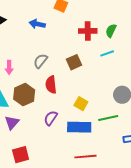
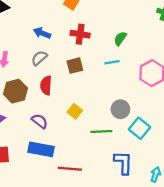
blue arrow: (37, 24) -> (42, 33), moved
red cross: (88, 31) -> (80, 34), moved
purple semicircle: (51, 118) -> (40, 121), turned 84
blue rectangle: (79, 127) -> (41, 149), moved

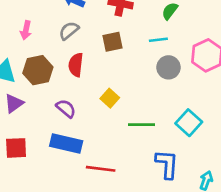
gray circle: (120, 109) -> (168, 67), moved

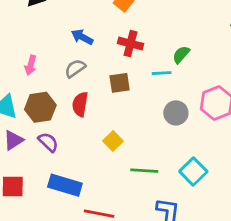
cyan line: (158, 40) -> (162, 73), moved
purple semicircle: (66, 108) -> (48, 142), moved

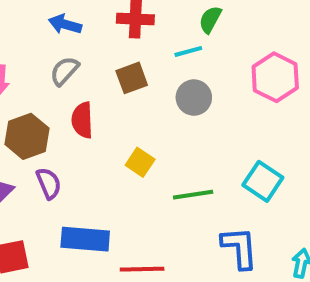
gray circle: (176, 113) -> (194, 98), moved
purple semicircle: (48, 142) -> (49, 183), turned 35

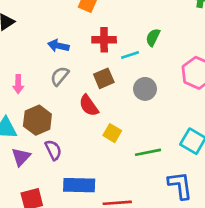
cyan line: (188, 51) -> (130, 55), moved
red semicircle: (82, 120) -> (89, 106), moved, turned -30

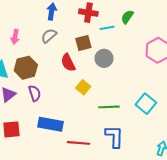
blue arrow: (58, 46) -> (52, 12), turned 77
gray circle: (145, 89) -> (104, 58), moved
blue L-shape: (180, 185) -> (114, 137), moved

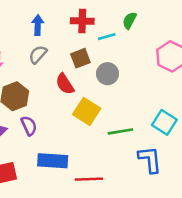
yellow square: (83, 87) -> (87, 111), size x1.5
blue L-shape: (114, 137) -> (150, 160), moved

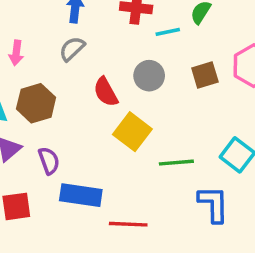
brown square: (80, 58) -> (205, 75), moved
gray circle: (107, 74) -> (149, 76), moved
purple semicircle: (29, 126) -> (49, 161), moved

